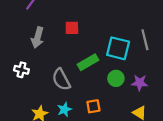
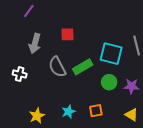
gray semicircle: (61, 79) -> (57, 67), moved
orange square: (93, 106) -> (96, 111), moved
cyan star: (64, 110) -> (68, 112), moved

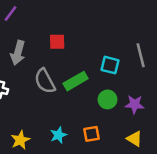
cyan square: (111, 54) -> (110, 65), size x0.7

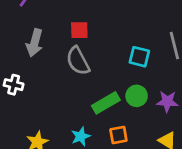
gray semicircle: (45, 81) -> (78, 61), moved
green rectangle: (76, 81) -> (106, 103), moved

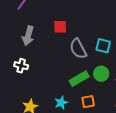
gray semicircle: (78, 61) -> (78, 49), moved
white cross: (14, 85) -> (21, 66), moved

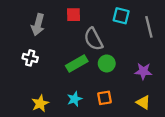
cyan square: (103, 46) -> (121, 16), moved
green circle: (101, 74) -> (107, 63), moved
green rectangle: (79, 79) -> (77, 63), moved

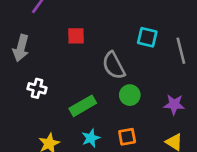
red square: (73, 15) -> (76, 36), moved
gray arrow: (38, 25) -> (21, 48), moved
green rectangle: (77, 63) -> (83, 106), moved

